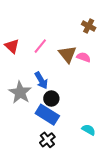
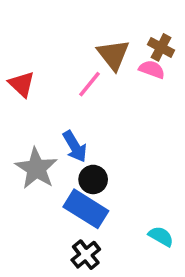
pink line: (40, 46) -> (89, 84), moved
brown triangle: (67, 54) -> (113, 55), moved
pink semicircle: (84, 57) -> (152, 69), moved

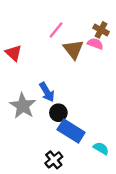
brown triangle: (113, 55) -> (73, 49), moved
pink line: (89, 84) -> (56, 30), moved
blue rectangle: (86, 209) -> (71, 131), moved

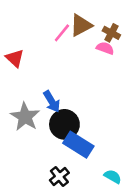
brown triangle: (73, 49) -> (81, 25), moved, turned 40
black circle: (58, 113) -> (64, 124), size x1.5
cyan semicircle: (101, 148) -> (113, 176), moved

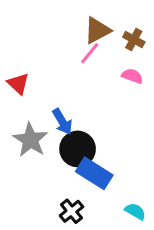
pink line: (62, 33) -> (90, 53), moved
pink semicircle: (105, 48) -> (132, 76), moved
red triangle: (15, 58) -> (18, 84), moved

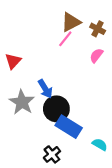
pink semicircle: (132, 76) -> (96, 55), turned -72
red triangle: (18, 84) -> (13, 61), turned 30
cyan semicircle: (135, 211) -> (100, 144), moved

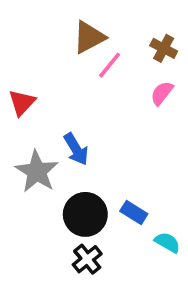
brown triangle: (71, 22) -> (89, 37), moved
black circle: (56, 109) -> (85, 214), moved
blue rectangle: (69, 127) -> (134, 213), moved, size x0.6

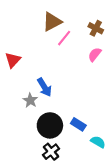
gray star: (37, 171) -> (30, 100), moved, size x0.6

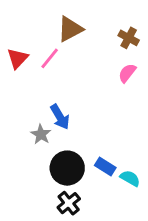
pink line: (64, 38) -> (50, 58), moved
red triangle: (13, 60) -> (17, 58), moved
cyan semicircle: (98, 142) -> (130, 178), moved

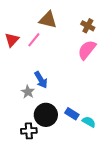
brown triangle: (70, 29) -> (48, 20), turned 42
pink semicircle: (127, 73) -> (87, 50), size x1.5
black cross: (69, 203) -> (29, 131), moved, turned 35

